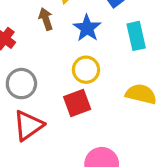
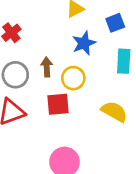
brown arrow: (46, 19) -> (47, 67), moved

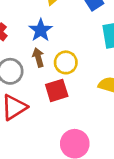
blue star: (84, 43) -> (41, 30), moved

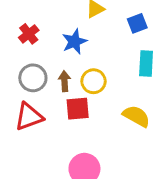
brown arrow: (38, 57) -> (65, 81), moved

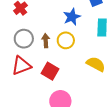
blue star: (74, 42) -> (72, 17), moved
red square: (78, 109) -> (50, 71), moved, turned 36

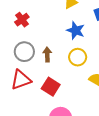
blue star: (72, 17) -> (76, 30), turned -30
yellow circle: (66, 40) -> (78, 57), moved

